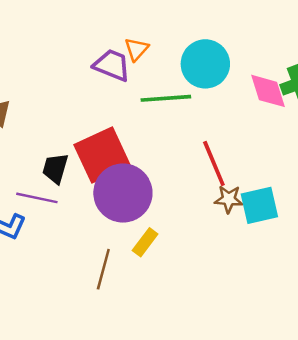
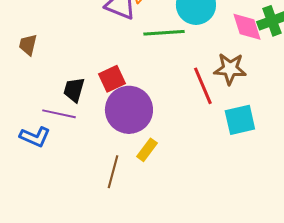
red square: (102, 155) -> (112, 79), size x0.6
brown star: (229, 199) -> (230, 69), moved, size x1.4

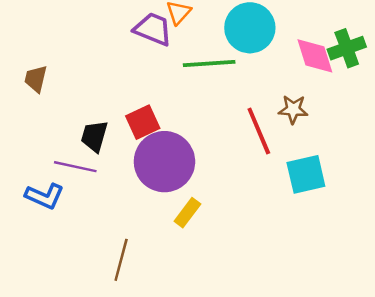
brown star: (230, 69) -> (293, 109), size x0.7
brown line: (113, 172) -> (121, 260), moved

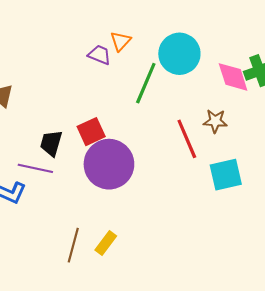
purple trapezoid: (153, 29) -> (100, 55), size x0.7
green line: (209, 63) -> (146, 83), turned -63
yellow rectangle: (187, 213) -> (106, 243), moved

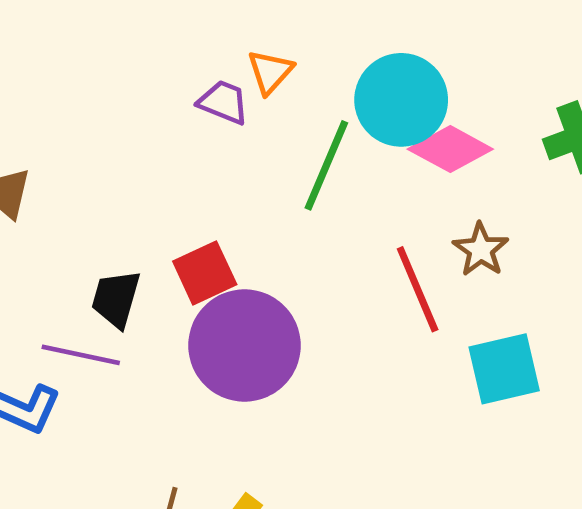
pink diamond: (233, 77) -> (450, 149), moved, turned -44
brown star: (215, 121) -> (481, 250), turned 30

